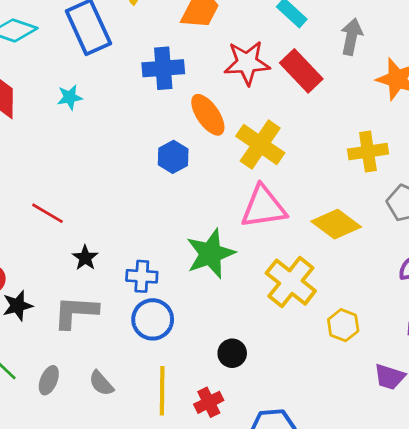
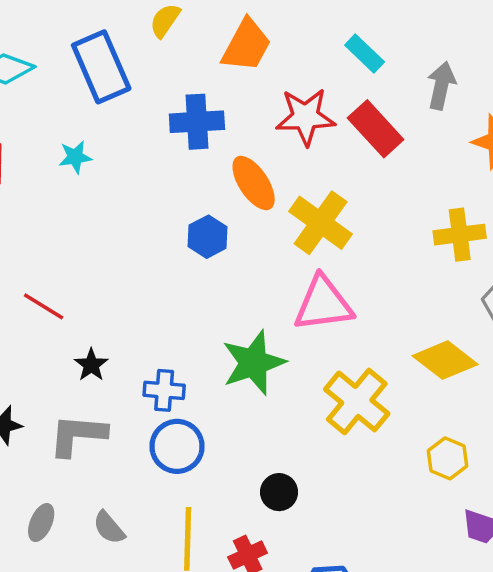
yellow diamond: (336, 224) -> (445, 360), moved
yellow hexagon: (343, 325) -> (448, 458), moved

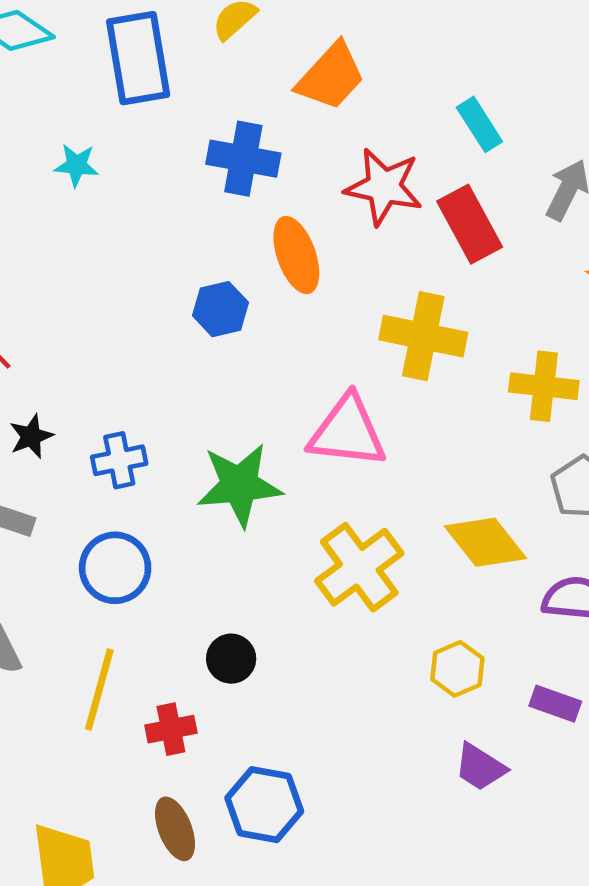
yellow cross: (321, 223) -> (423, 336), moved, turned -38
blue cross: (164, 390) -> (119, 460), moved, turned -30

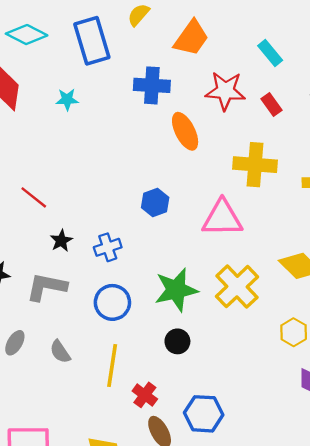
red rectangle: (470, 224) -> (272, 104), size x0.6
blue hexagon: (221, 309) -> (155, 202), moved
green star: (239, 485) -> (176, 290), moved
red cross: (171, 729) -> (145, 395), moved, turned -35

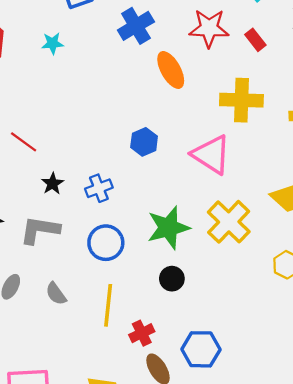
blue cross: (152, 85) -> (136, 26), turned -32
pink triangle: (222, 218) -> (211, 155), turned 36
red cross: (145, 395) -> (142, 333), turned 30

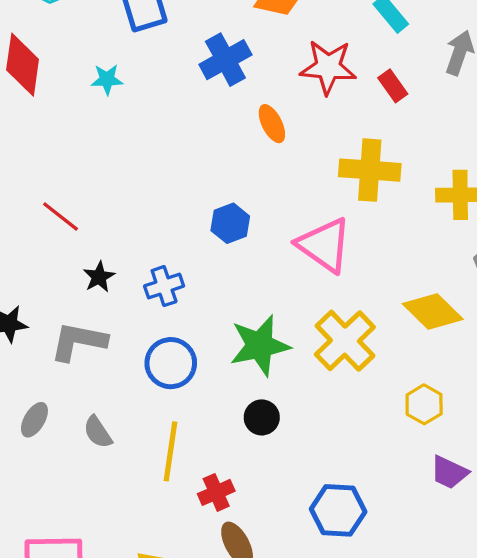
orange ellipse: (171, 70) -> (272, 124), size x0.7
blue hexagon: (201, 349) -> (338, 510), moved

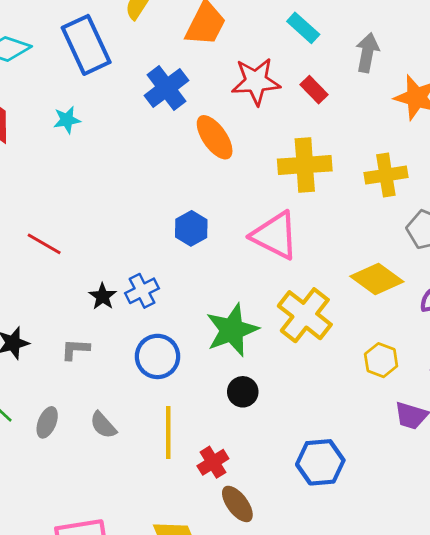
orange ellipse: (272, 124) -> (215, 137), size x1.4
black star: (99, 277) -> (103, 296), moved
gray L-shape: (78, 341) -> (75, 349), size x0.6

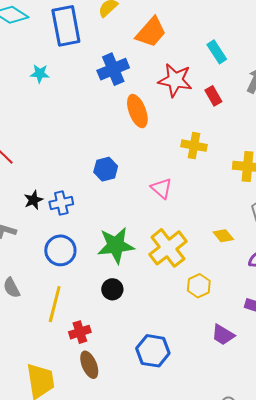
yellow cross: (305, 165) -> (194, 146), size x0.7
pink triangle: (275, 235) -> (161, 188), size x0.6
yellow diamond: (377, 279) -> (223, 236), size x0.6
yellow hexagon: (381, 360) -> (199, 286), moved

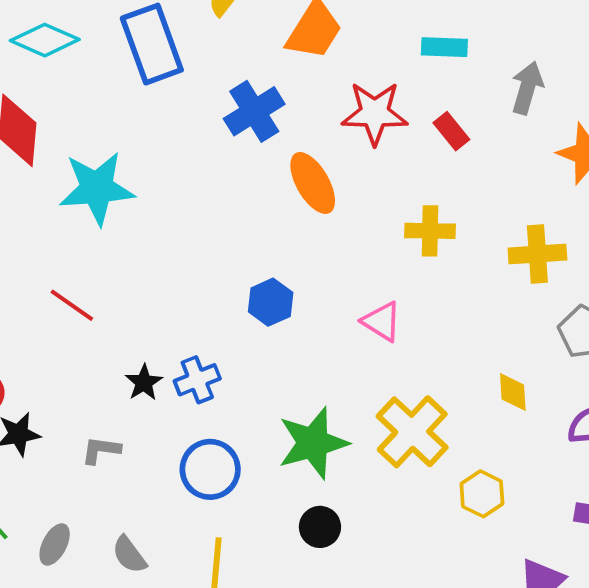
cyan rectangle: (217, 52) -> (444, 47), turned -45
cyan star: (40, 74) -> (97, 188), moved, size x2.0
yellow diamond: (223, 236) -> (513, 392), turned 45

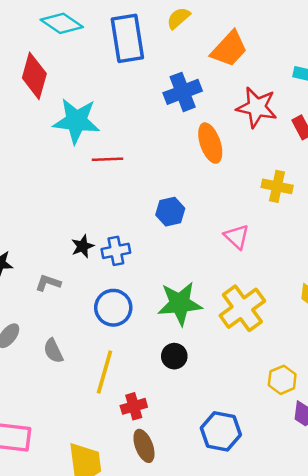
red line: (72, 305) -> (107, 159), moved, turned -48
yellow hexagon: (482, 494) -> (282, 380), moved

